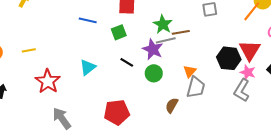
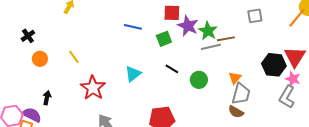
purple star: (153, 49) -> (188, 26), moved
yellow line: (29, 50) -> (74, 57), turned 64
brown semicircle: (172, 105) -> (236, 112), moved, turned -91

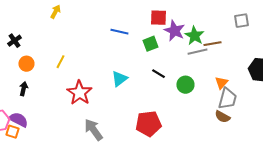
yellow line: (74, 57) -> (60, 62), turned 64
black arrow: (47, 98) -> (23, 89), moved

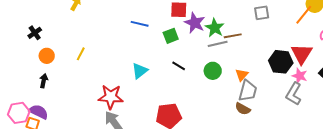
green circle: (185, 85) -> (213, 71), moved
red star: (79, 93) -> (111, 97), moved, turned -30

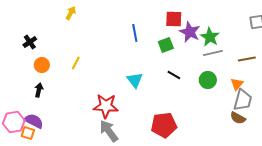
blue line: (140, 24) -> (135, 33), turned 66
brown line: (233, 36) -> (247, 59), moved
cyan triangle: (140, 71) -> (135, 80), turned -30

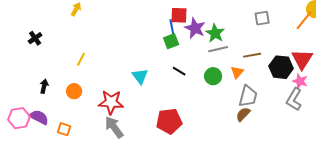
blue line: (135, 33) -> (172, 28), moved
orange circle: (42, 65) -> (74, 91), moved
orange triangle: (237, 84) -> (237, 72), moved
brown semicircle: (238, 118) -> (243, 114), turned 105
orange square: (28, 133) -> (64, 129), moved

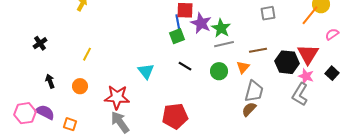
black cross: (35, 38) -> (40, 43), moved
black arrow: (44, 86) -> (50, 81), turned -32

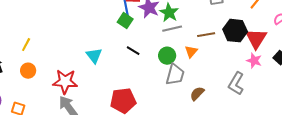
green square: (177, 36) -> (125, 21), turned -35
yellow line: (87, 54) -> (26, 45), moved
black hexagon: (287, 62) -> (235, 31), moved
gray trapezoid: (254, 91) -> (175, 75), moved
gray L-shape: (300, 94) -> (236, 84), moved

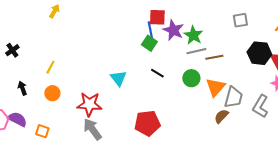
brown line: (206, 35) -> (214, 57), moved
orange triangle: (191, 52) -> (215, 87), moved, size x1.5
gray trapezoid: (175, 75) -> (233, 97), moved

